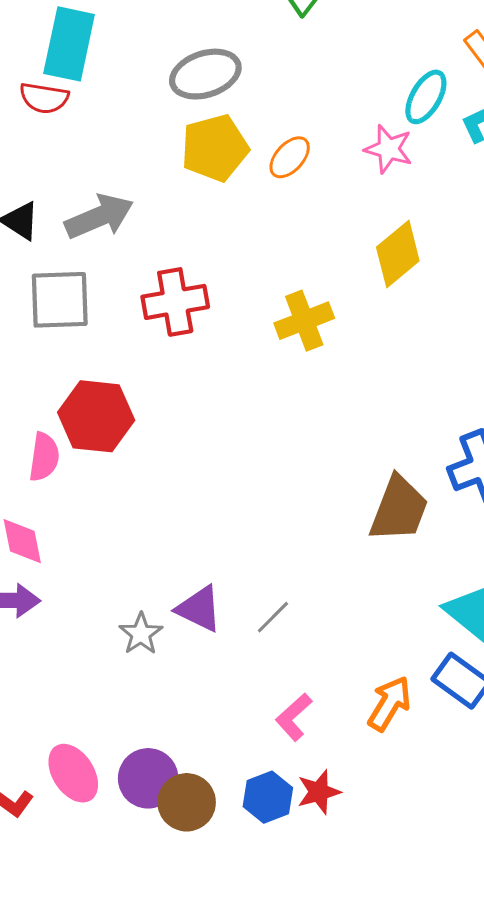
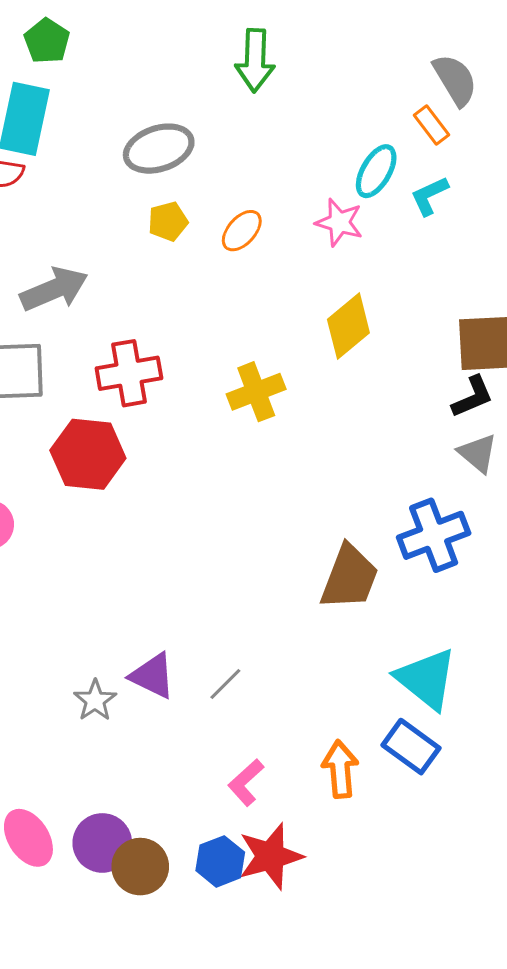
yellow pentagon: (215, 148) -> (168, 221), size x0.6
red hexagon: (96, 416) -> (88, 454), moved
orange arrow: (389, 703) -> (340, 769), turned -36
red star: (319, 792) -> (270, 856), size x1.5

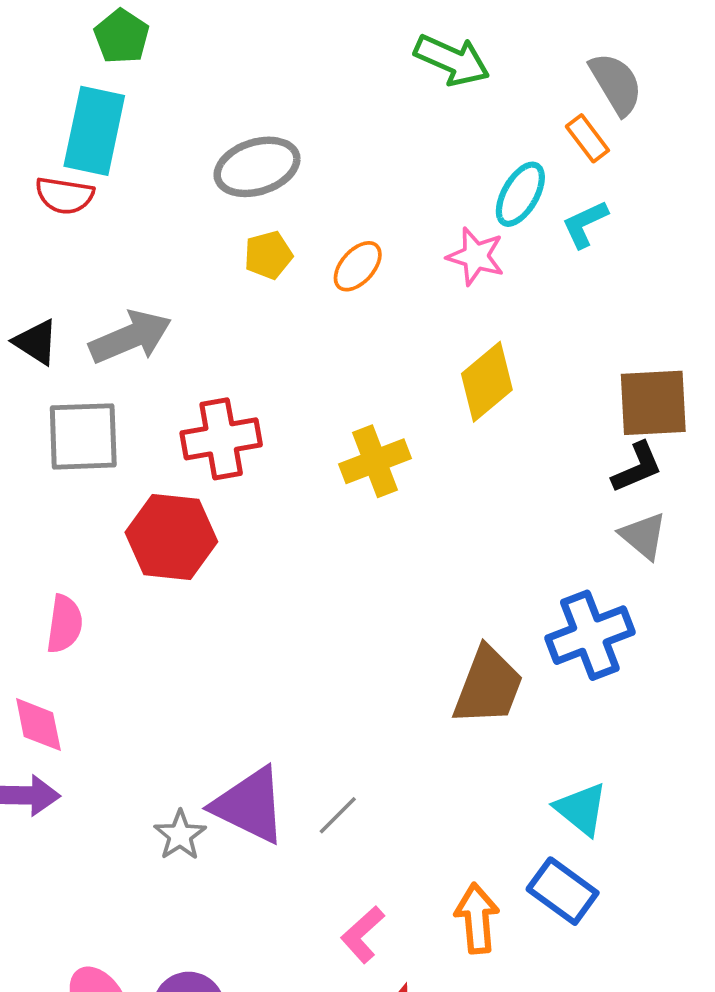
green arrow: (255, 60) -> (452, 60), moved, turned -68
purple triangle: (153, 676) -> (250, 805), size x1.4
cyan triangle: (426, 679) -> (581, 809), size x0.7

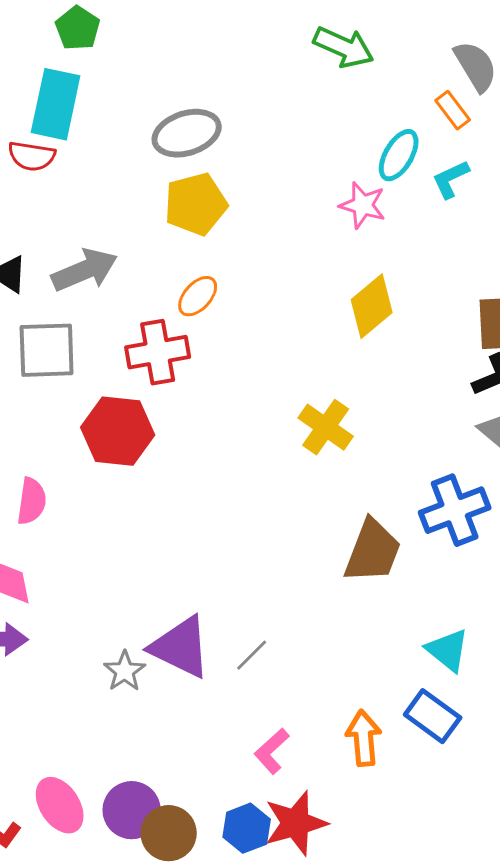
yellow pentagon: (268, 255) -> (196, 204), size x1.6
orange ellipse: (358, 266) -> (198, 296), moved
yellow cross: (375, 461) -> (326, 427), moved, turned -34

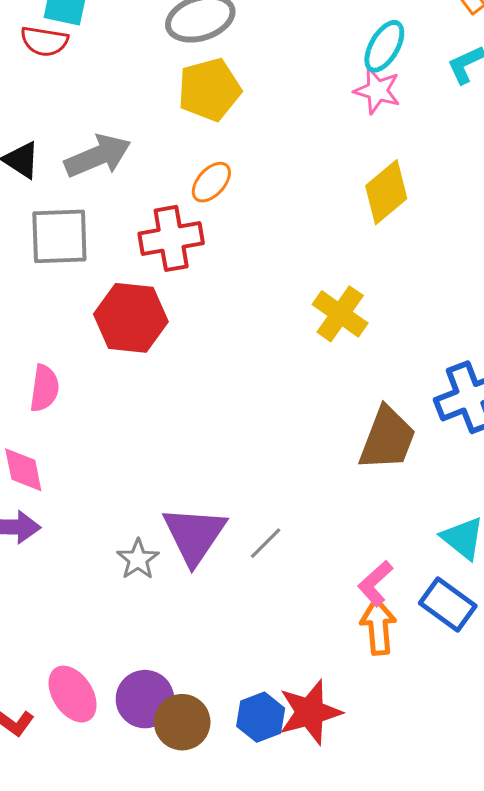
cyan ellipse: (399, 155) -> (384, 46), moved
purple triangle: (181, 647) -> (194, 535), turned 38
pink L-shape: (272, 751) -> (375, 583), moved

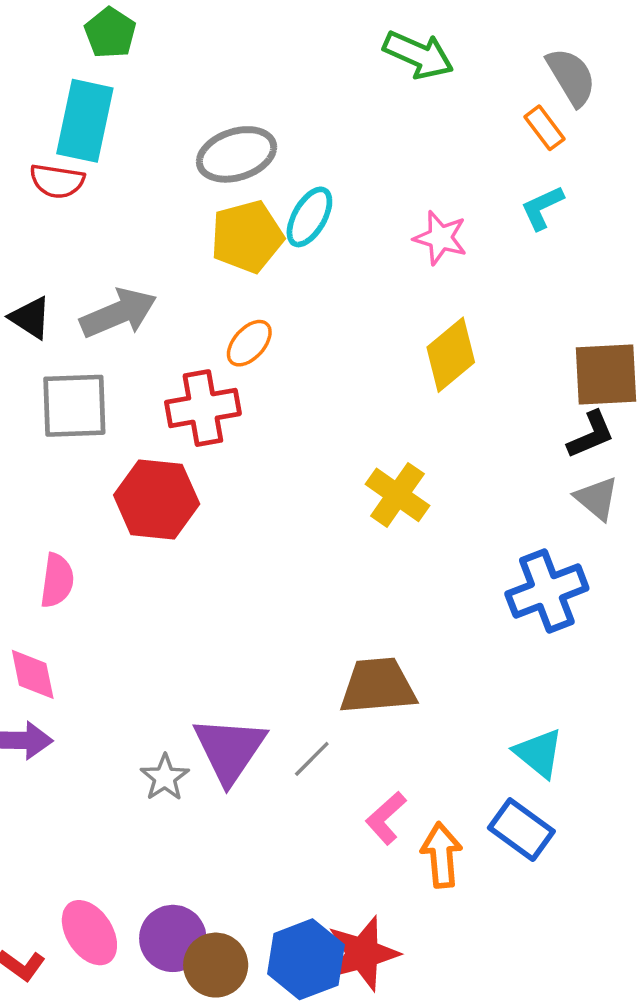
cyan ellipse: (384, 46) -> (309, 217), moved
brown trapezoid: (387, 439) -> (378, 686), moved, turned -116
pink L-shape: (375, 583) -> (386, 818), moved
blue hexagon: (261, 717) -> (306, 959), size x1.4

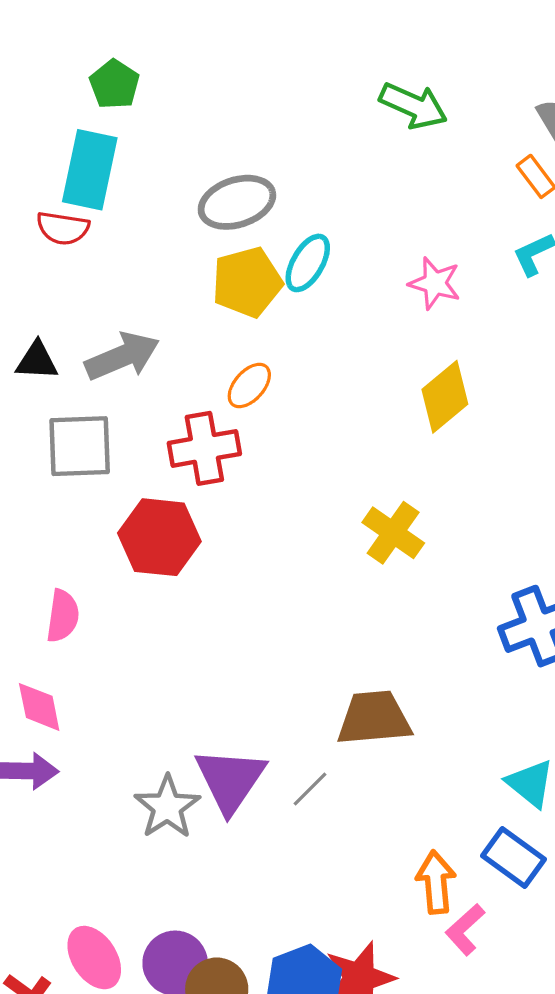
black triangle: (30, 318) -> (37, 361), turned -30
gray star: (165, 777) -> (167, 807), size x1.4
pink L-shape: (386, 818) -> (465, 929), moved

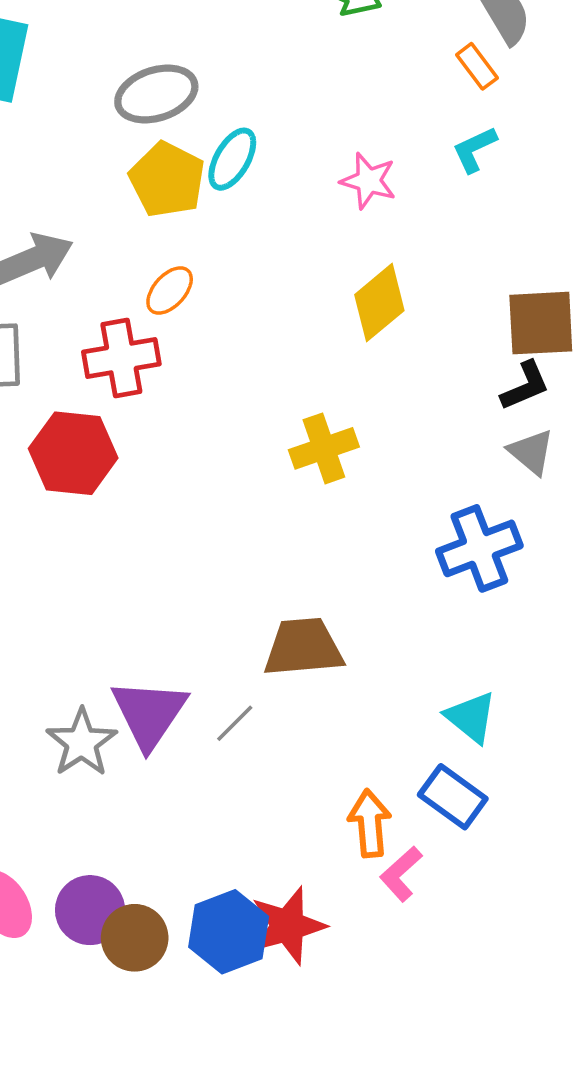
yellow pentagon: (247, 282) -> (167, 180), turned -30
yellow cross: (393, 533) -> (324, 448), turned 36

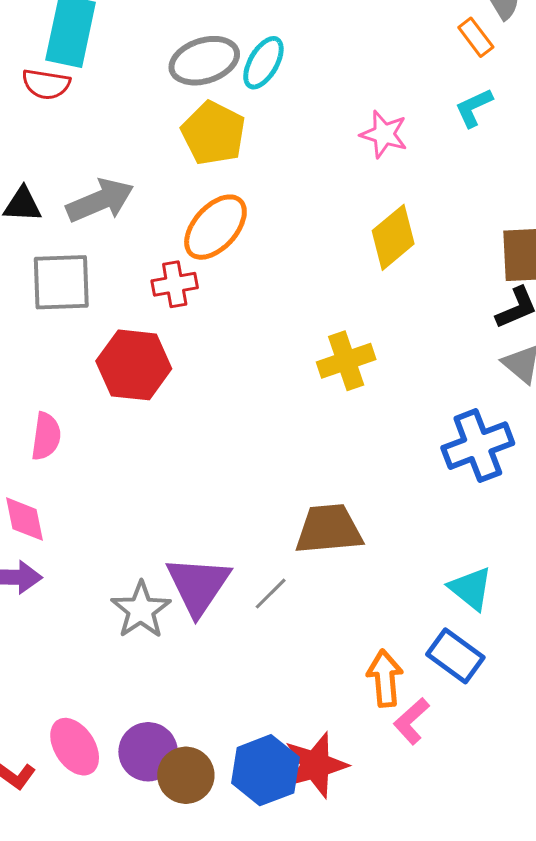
cyan ellipse: (232, 159) -> (263, 63), moved
orange ellipse: (170, 290) -> (215, 227), size x1.6
red cross: (121, 358) -> (175, 284), size x0.7

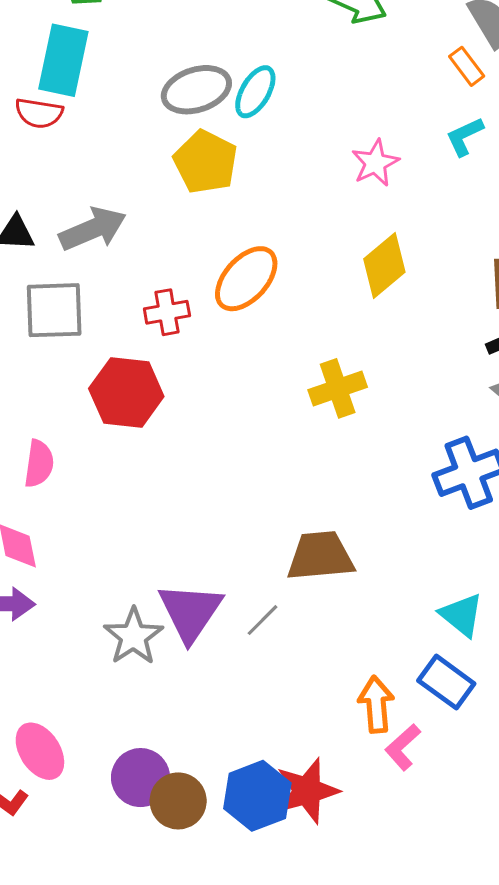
pink star: (384, 134) -> (375, 163), turned 30
orange ellipse: (215, 227) -> (246, 279), moved
pink ellipse: (75, 747) -> (40, 751), moved

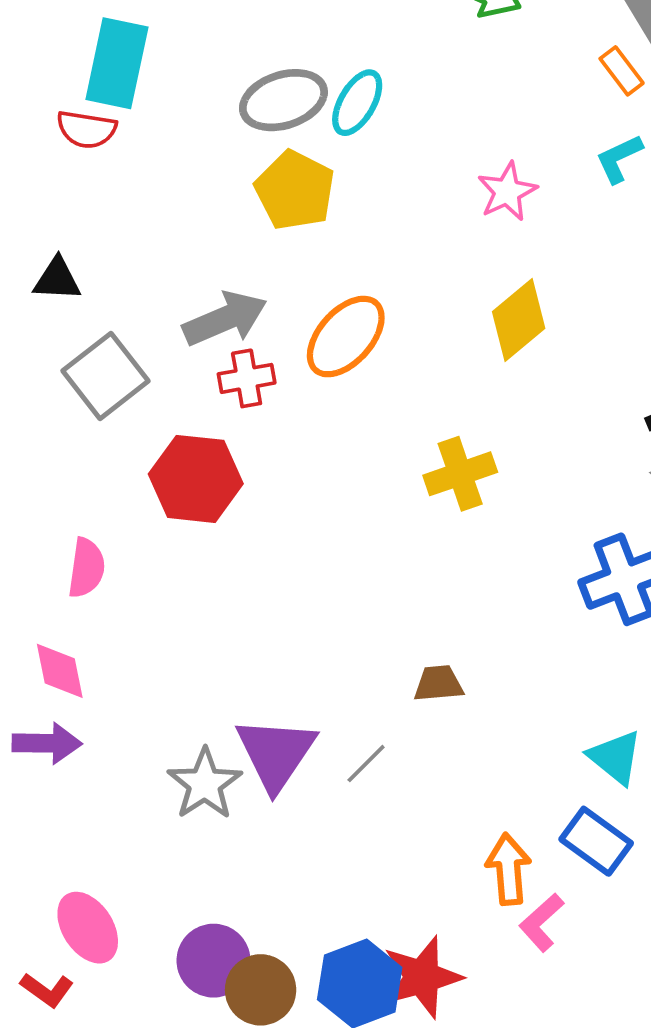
gray arrow: (93, 229) -> (225, 319), moved
gray square: (54, 310) -> (105, 376), turned -36
brown trapezoid: (320, 556) -> (439, 684), size x0.6

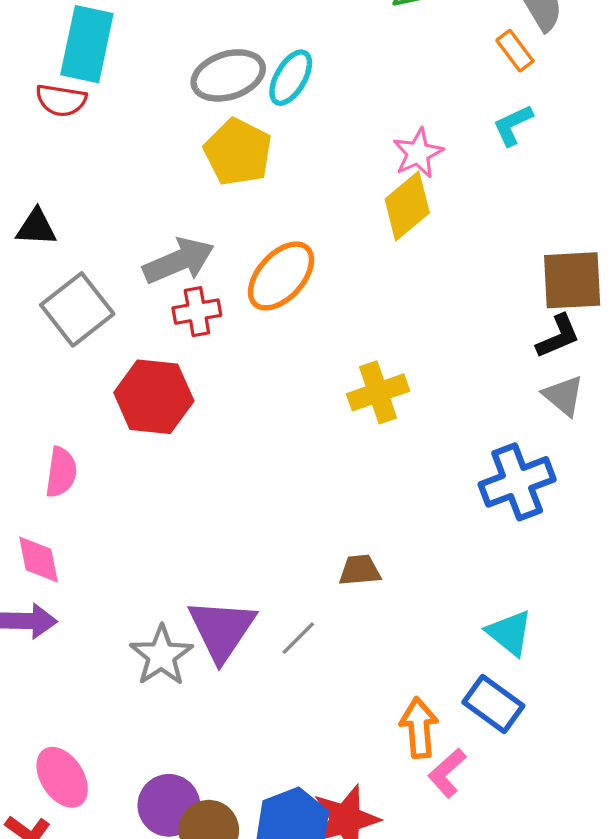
yellow diamond: (519, 320) -> (407, 206), moved

